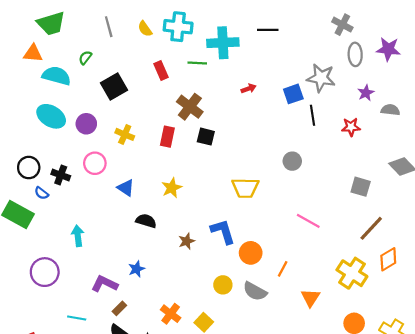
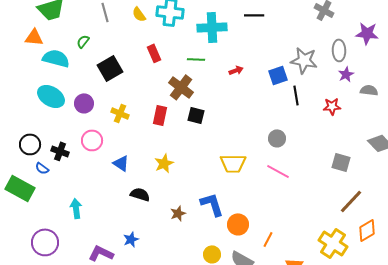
gray ellipse: (355, 54) -> (339, 50), moved
green line: (197, 63) -> (196, 59), moved
pink line: (308, 221) -> (278, 171), moved

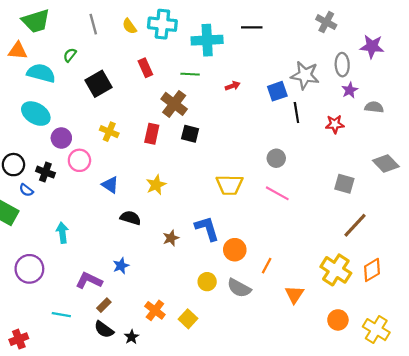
purple circle: (84, 103) -> (61, 138), moved
orange diamond: (367, 230) -> (372, 270), moved

